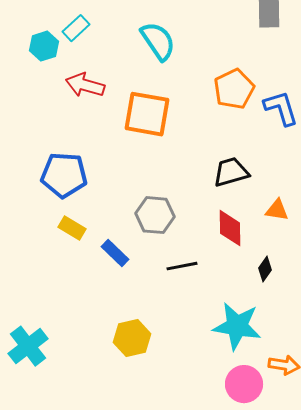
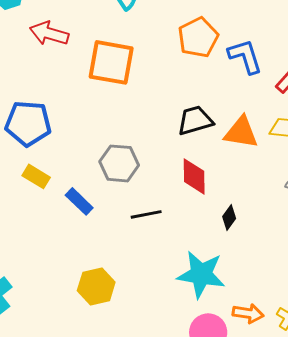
orange triangle: (277, 210) -> (241, 132), moved, size x1.5

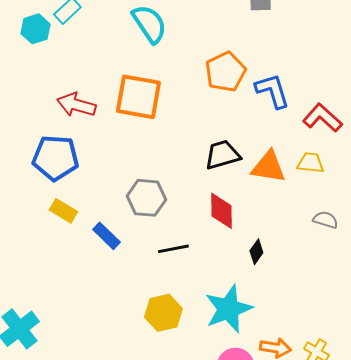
red arrow: (49, 33) -> (76, 105), moved
cyan star: (201, 274) -> (228, 309), turned -30
yellow hexagon: (96, 286) -> (163, 313), moved

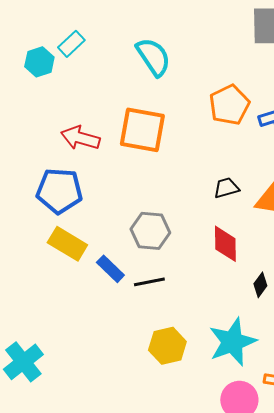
black trapezoid: (222, 155) -> (226, 188), size x0.7
yellow rectangle: (63, 211) -> (67, 244), size x1.4
black line: (173, 249) -> (149, 282), moved

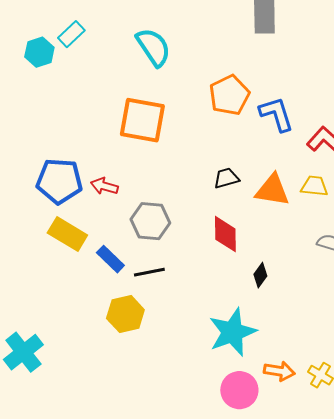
red arrow: (80, 138) -> (104, 186), moved, size x0.7
yellow hexagon: (167, 346) -> (125, 314), moved

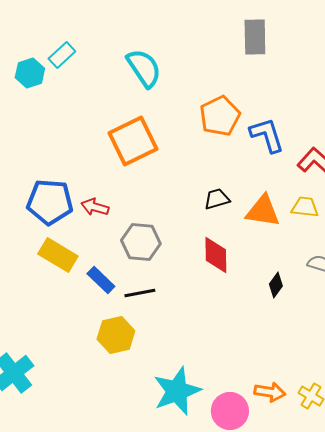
orange square: (142, 120) -> (133, 141), turned -36
black diamond: (260, 275) -> (276, 285), moved
cyan star: (232, 332) -> (177, 391), moved

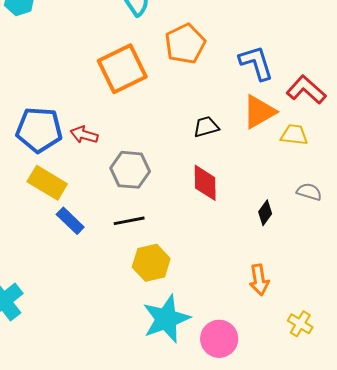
orange pentagon: (220, 116) -> (185, 44), moved
orange triangle: (263, 211) -> (259, 112), moved, turned -39
blue rectangle: (101, 280) -> (70, 221), moved
yellow hexagon: (116, 335) -> (151, 263), moved
orange arrow: (270, 392) -> (259, 280), moved, turned 72

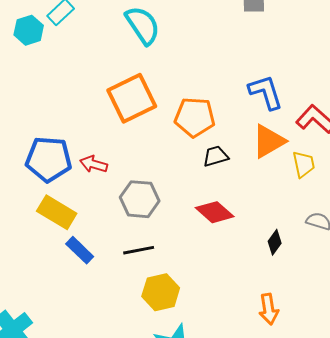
orange pentagon: (185, 44) -> (195, 117), moved, turned 30
yellow trapezoid: (294, 135) -> (304, 164), turned 72
red diamond: (205, 183) -> (215, 212), turned -48

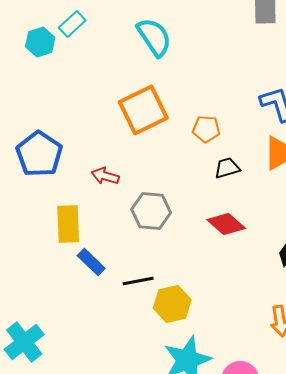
orange pentagon: (195, 117) -> (206, 129), size x0.7
blue pentagon: (49, 159) -> (39, 154), moved, turned 30
yellow rectangle: (57, 212) -> (68, 224), turned 57
black line: (139, 250) -> (138, 281), moved

